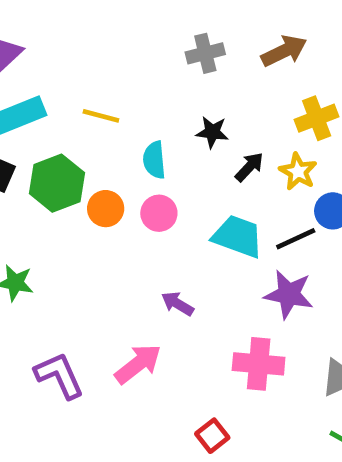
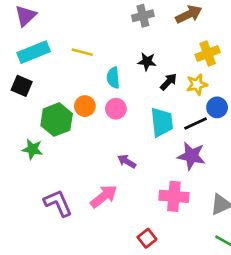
yellow star: (298, 172) -> (197, 84), turned 30
green hexagon: (57, 183) -> (57, 120), moved
cyan trapezoid: (238, 236) -> (162, 122), turned 64

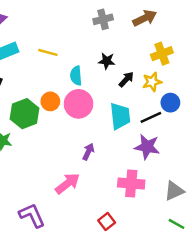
pink circle: (116, 109) -> (79, 104), size x1.5
purple arrow: (127, 161) -> (88, 152), turned 84
purple L-shape: (58, 203) -> (32, 215), moved

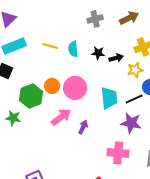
cyan semicircle: (76, 76) -> (73, 49), moved
black arrow: (126, 79) -> (116, 58), moved, turned 32
pink arrow: (67, 184) -> (61, 117), moved

